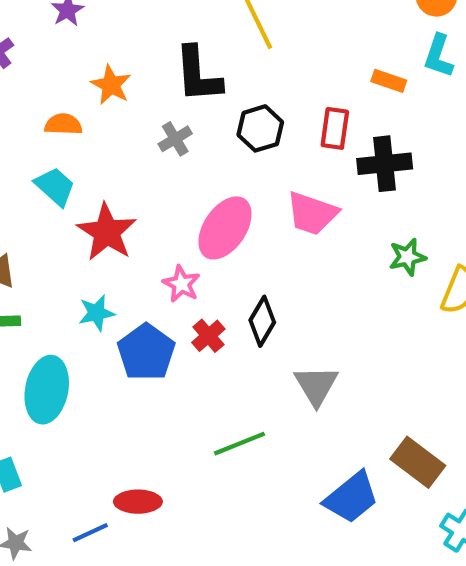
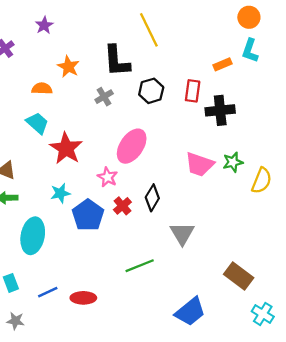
orange rectangle: (389, 81) -> (222, 64), turned -42
pink trapezoid: (312, 213) -> (199, 164), moved
blue trapezoid: (351, 497) -> (190, 312), moved
blue line: (90, 533) -> (48, 292), moved

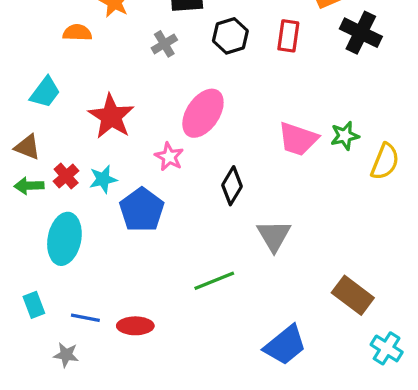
black cross: (220, 110) -> (361, 33), moved, turned 32
cyan trapezoid: (37, 123) -> (45, 92), moved, turned 85
red cross: (122, 206) -> (66, 176), moved
blue line: (48, 292) -> (85, 318), turned 36
gray star: (15, 321) -> (66, 355), moved

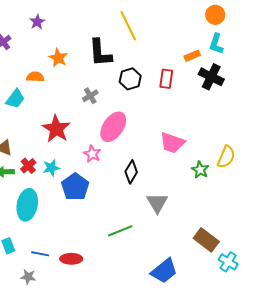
gray cross: (164, 44) -> (90, 96), moved
cyan trapezoid: (45, 92) -> (15, 99), moved
green star: (345, 136) -> (200, 170), moved, turned -30
cyan cross: (387, 348) -> (228, 262), moved

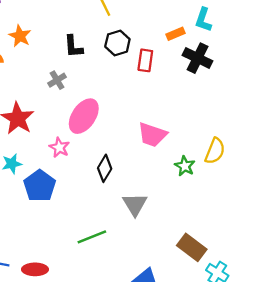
black L-shape: (100, 53) -> (73, 46), moved, size x0.7
black hexagon: (130, 79) -> (117, 43), moved

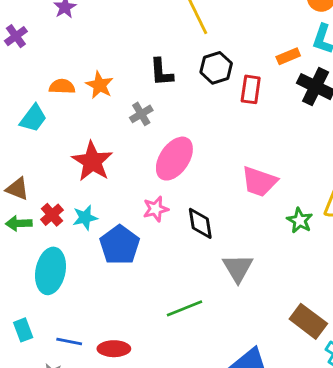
orange star: (20, 36) -> (99, 85), moved
pink star: (59, 147) -> (156, 209), moved, turned 30
black diamond: (105, 168) -> (200, 223), turned -40

